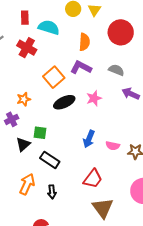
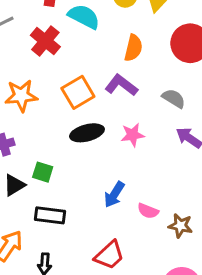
orange star: (24, 99) -> (21, 96), moved, size x1.5
black rectangle: (50, 160) -> (50, 215), turned -36

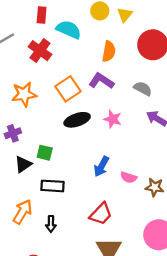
pink star: (133, 135) -> (113, 119), turned 30

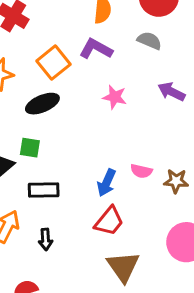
gray semicircle: (143, 89) -> (149, 41), moved
black ellipse: (77, 120) -> (42, 104), moved
blue arrow: (101, 166) -> (107, 183), moved

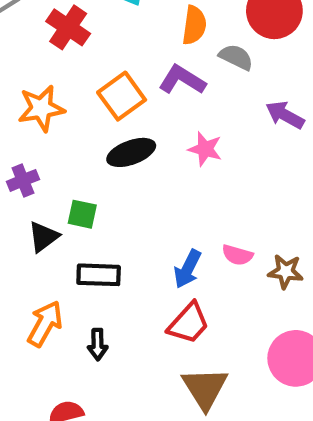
gray semicircle: (149, 41) -> (236, 57), moved
purple arrow: (171, 92) -> (285, 115), moved
black ellipse: (42, 104) -> (131, 152), moved

